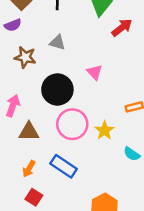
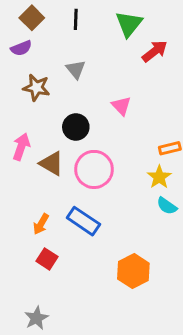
gray triangle: (57, 42) -> (76, 69), turned 35
black circle: (57, 90) -> (76, 127), size x0.7
yellow star: (104, 130) -> (159, 177), moved
brown triangle: (29, 132) -> (52, 163), moved, turned 30

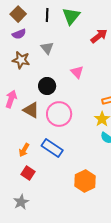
green triangle: (129, 24) -> (71, 16), moved
purple semicircle: (21, 48) -> (19, 34), moved
gray star: (36, 318) -> (21, 202), moved

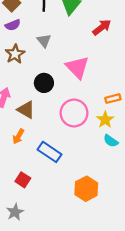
brown star: (21, 60) -> (15, 54), turned 30
pink triangle: (77, 72) -> (77, 67), size x1.6
pink circle: (59, 114) -> (74, 113), moved
orange arrow: (24, 150) -> (18, 136), moved

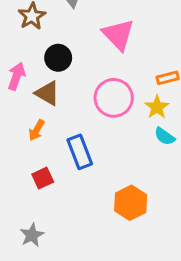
black circle: (44, 83) -> (58, 58), moved
blue rectangle: (50, 152) -> (80, 152), turned 35
red square: (23, 180) -> (43, 178), moved, turned 32

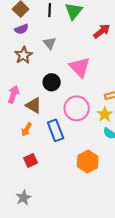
black circle: (58, 58) -> (52, 82), moved
blue rectangle: (80, 152) -> (56, 130), moved
orange hexagon: (131, 203) -> (88, 161), moved

